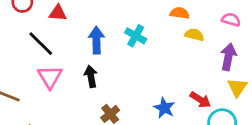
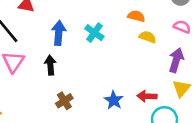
red arrow: (200, 100) -> (147, 96), turned 144

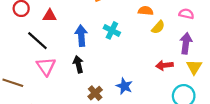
yellow semicircle: (148, 37) -> (158, 27), turned 120
red arrow: (147, 96) -> (164, 65), moved
blue star: (114, 100) -> (124, 86), moved

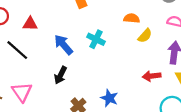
blue arrow: (81, 36) -> (63, 45), turned -36
black arrow: (78, 64) -> (61, 75), turned -140
pink triangle: (46, 66) -> (22, 92), moved

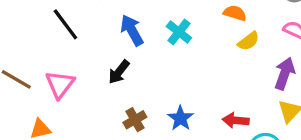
red arrow: (152, 76) -> (236, 120), moved

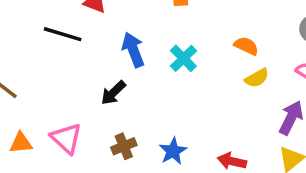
black line: (65, 24) -> (63, 34), turned -44
pink triangle: (60, 84) -> (66, 138), moved, turned -32

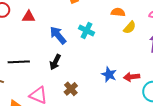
black line: (63, 34) -> (19, 62), moved
blue star: (173, 151) -> (109, 74), moved

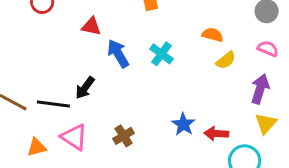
red triangle: (29, 17) -> (91, 26), moved
black line: (19, 62) -> (53, 104), moved
black arrow: (55, 62) -> (85, 88), moved

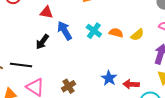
orange semicircle: (213, 35) -> (116, 33), moved
black arrow: (85, 88) -> (42, 42), moved

